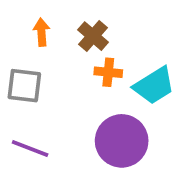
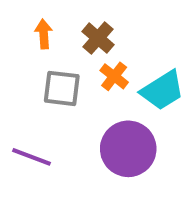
orange cross: (108, 72) -> (114, 76), turned 32
gray square: (24, 86) -> (62, 88), moved

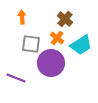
brown cross: (98, 38) -> (65, 19), moved
purple circle: (128, 149) -> (51, 63), moved

